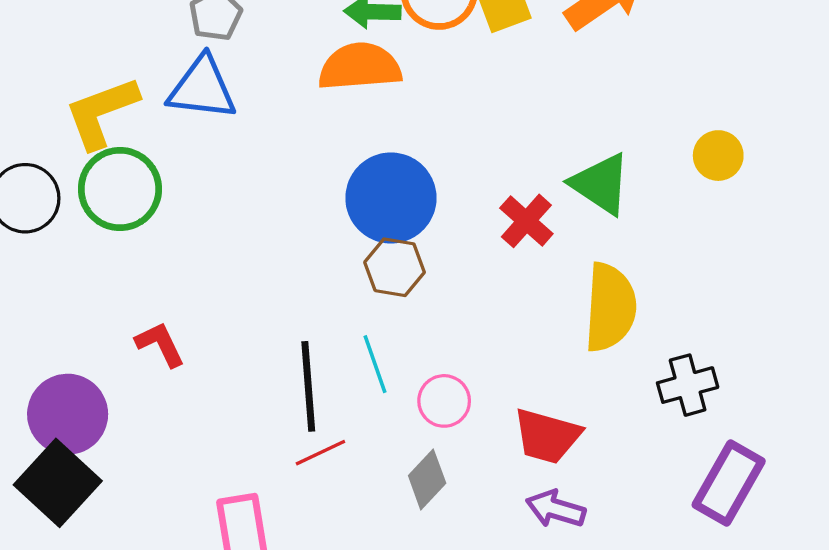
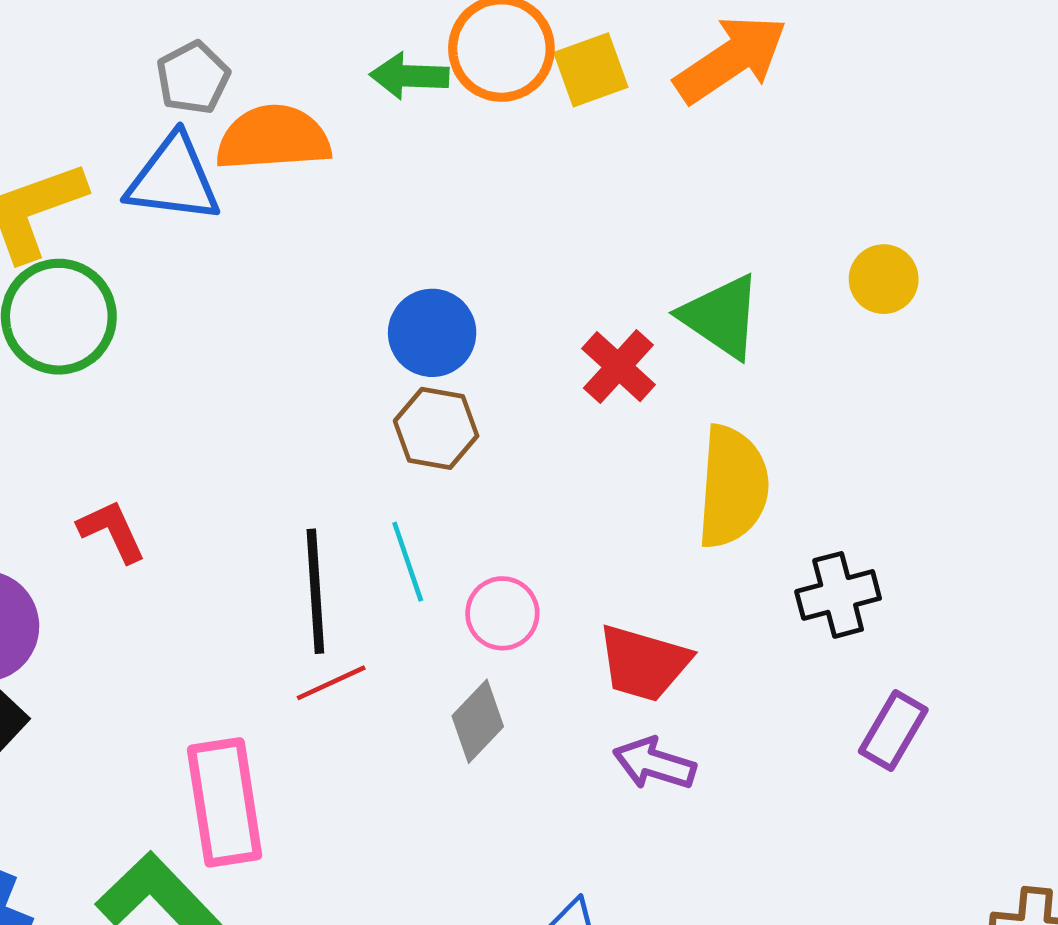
orange semicircle: (360, 67) -> (273, 138), moved
blue circle: (391, 198) -> (432, 333), size x0.7
purple rectangle: (729, 483) -> (893, 731), size x0.7

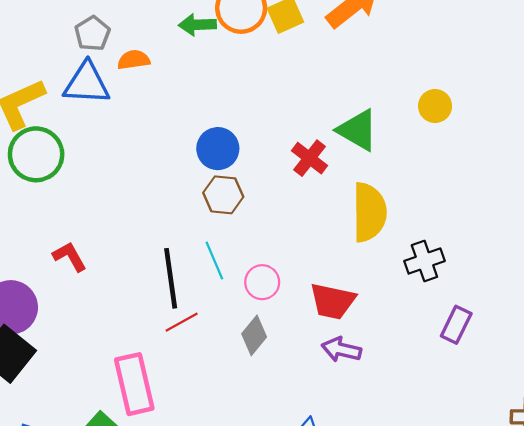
orange semicircle: (273, 138) -> (134, 60), size x0.6

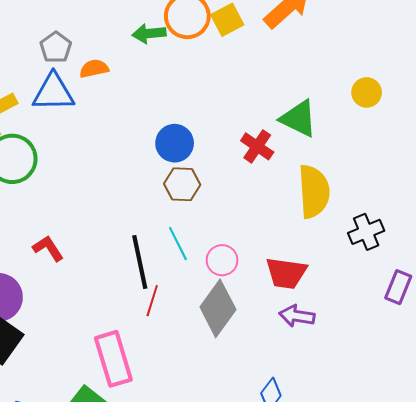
red line: (182, 322) -> (152, 301), turned -40
gray diamond: (254, 335) -> (218, 308), size x1.6

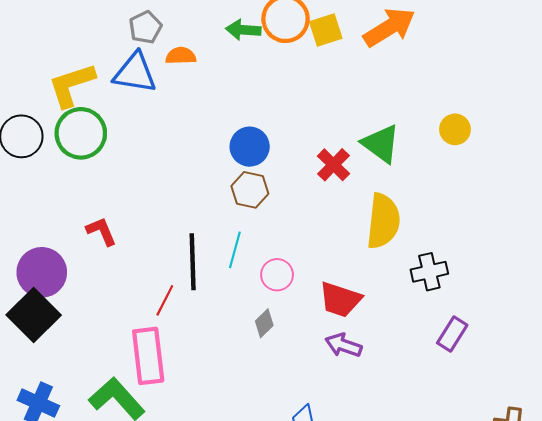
cyan line: (178, 244) -> (235, 250), turned 32
red line: (152, 301) -> (165, 300), moved
gray diamond: (218, 308) -> (264, 323), size x0.5

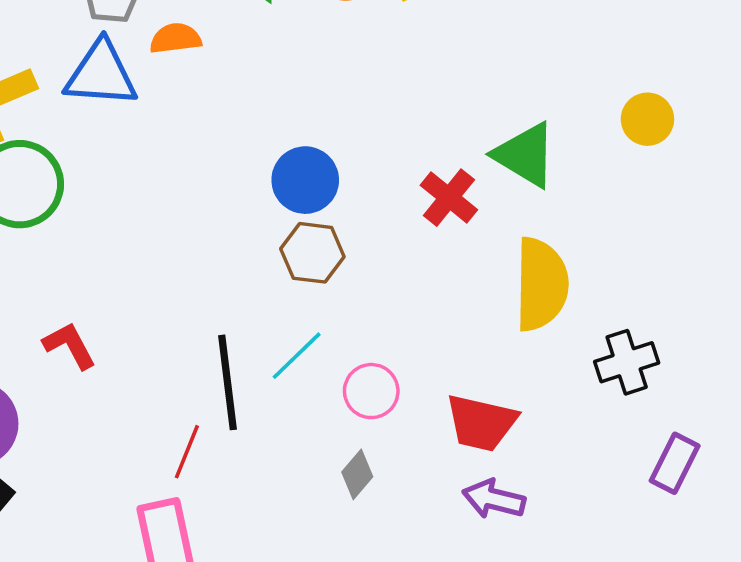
cyan line: (235, 250) -> (297, 356), turned 36

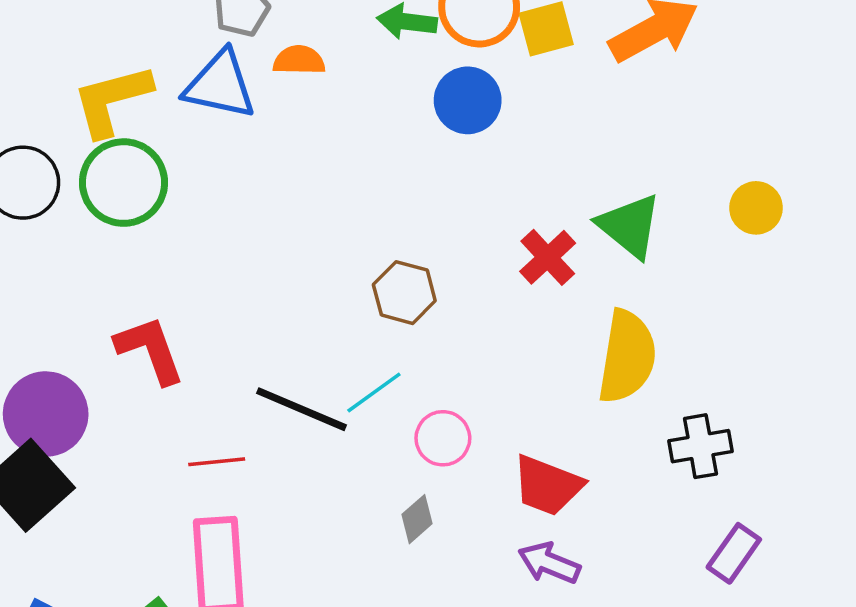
blue circle: (305, 180) -> (468, 100), moved
red L-shape: (70, 345) -> (150, 350), size x1.4
black line: (228, 382) -> (301, 409), turned -68
red line: (187, 452) -> (217, 462), moved, turned 54

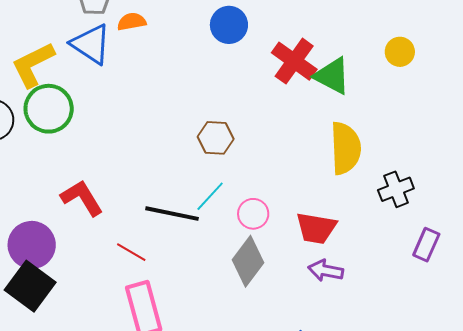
blue triangle: (220, 85) -> (91, 44), turned 33
red cross: (548, 257) -> (294, 61), moved, size x1.4
red line: (217, 462) -> (131, 252), turned 48
gray diamond: (417, 519) -> (248, 261), size x1.8

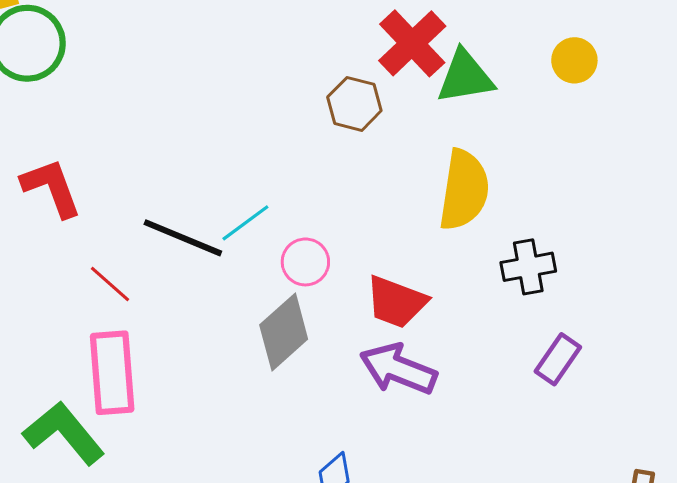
green triangle: (332, 76) -> (465, 77), turned -48
brown hexagon: (216, 138) -> (354, 104), moved
purple arrow: (326, 271) -> (398, 369), size x1.4

